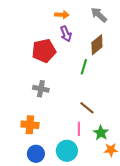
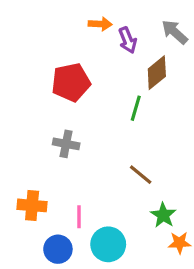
gray arrow: (99, 15) -> (175, 32), moved
purple arrow: (66, 34) -> (128, 40), moved
orange cross: (30, 125) -> (32, 205), moved
pink line: (79, 129) -> (79, 217), moved

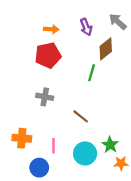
orange arrow: (100, 24) -> (51, 29), moved
brown line: (141, 175) -> (81, 116), moved
cyan circle: (108, 244) -> (85, 153), moved

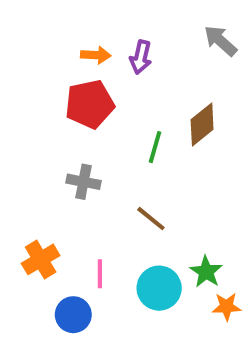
purple arrow: (86, 27) -> (141, 57), moved, turned 35
brown diamond: (106, 49) -> (202, 125), moved
green line: (92, 73) -> (155, 147), moved
orange cross: (22, 138) -> (41, 259), turned -36

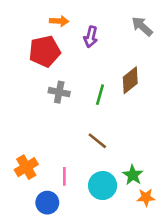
orange arrow: (96, 55) -> (59, 21), moved
red pentagon: (90, 104) -> (45, 51), moved
gray cross: (83, 182) -> (59, 92), moved

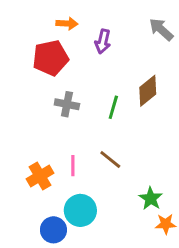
orange cross: (26, 167) -> (40, 176), moved
pink line: (64, 176) -> (73, 166), moved
cyan circle: (103, 186) -> (80, 210), moved

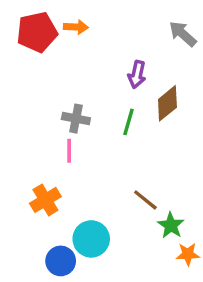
purple arrow: (103, 41) -> (137, 75), moved
red pentagon: (50, 58) -> (37, 32), moved
brown line: (110, 160) -> (145, 200), moved
pink line: (73, 166) -> (69, 151), moved

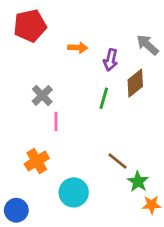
orange arrow: (76, 27) -> (78, 48), moved
gray arrow: (183, 34) -> (147, 45), moved
gray cross: (76, 119) -> (42, 95), moved, turned 35
blue circle: (61, 261) -> (16, 210), moved

